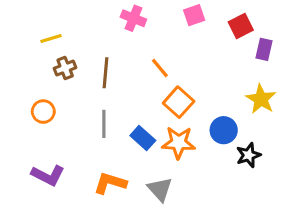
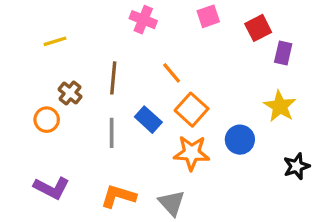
brown cross: (65, 68) -> (70, 93), moved, turned -30
blue rectangle: (143, 138) -> (148, 120), moved
black star: (249, 155) -> (297, 166), moved

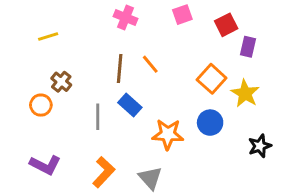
brown line: (113, 78) -> (120, 69), moved
orange square: (192, 110) -> (212, 79), moved
orange L-shape: (118, 196) -> (104, 172), turned 116

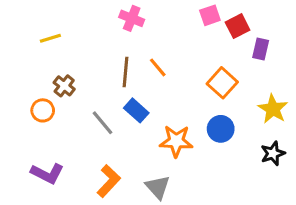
pink square: (182, 15) -> (210, 15), moved
yellow star: (245, 93) -> (273, 109), moved
gray line: (98, 117) -> (103, 123), turned -40

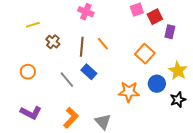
brown cross: (64, 86) -> (53, 42), moved
blue circle: (221, 129) -> (157, 84), moved
orange star: (176, 141) -> (129, 92), moved

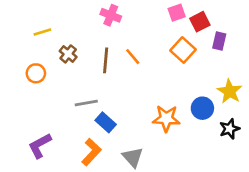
orange square: (145, 54) -> (183, 50), moved
orange circle: (28, 72) -> (36, 73), moved
blue rectangle: (89, 72) -> (106, 122), moved
gray line: (67, 80) -> (86, 103), turned -60
purple L-shape: (31, 113) -> (40, 146), turned 125

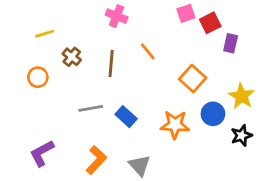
orange square: (183, 50) -> (193, 79), moved
orange line: (133, 57) -> (148, 51), moved
blue rectangle: (106, 122) -> (126, 117), moved

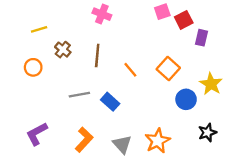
orange line: (148, 51) -> (130, 70), moved
orange star: (175, 125) -> (158, 141), moved, turned -30
black star: (241, 136) -> (207, 133), moved

